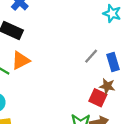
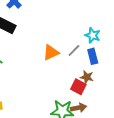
cyan star: (112, 13) -> (93, 35), moved
orange triangle: (21, 61) -> (51, 53), moved

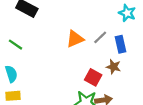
cyan star: (93, 35) -> (127, 13), moved
red square: (78, 87) -> (93, 77), moved

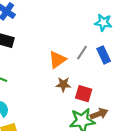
brown star: (114, 67) -> (63, 84), moved

